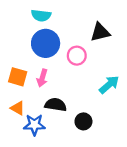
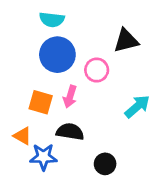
orange square: (18, 77) -> (41, 102), moved
pink arrow: (42, 78) -> (70, 97), moved
black circle: (83, 121) -> (105, 164), moved

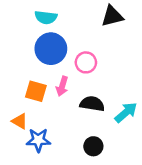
black triangle: (126, 41) -> (112, 16), moved
cyan arrow: (137, 106) -> (126, 112), moved
black semicircle: (70, 132) -> (92, 104), moved

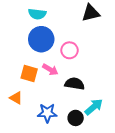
pink arrow: (62, 86) -> (50, 69), turned -77
cyan arrow: (126, 112) -> (94, 107), moved
blue star: (38, 140) -> (47, 113), moved

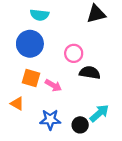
blue circle: (41, 39) -> (30, 44), moved
pink arrow: (50, 69) -> (53, 85), moved
black semicircle: (75, 84) -> (90, 73), moved

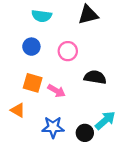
black triangle: (96, 14) -> (88, 15), moved
blue circle: (30, 44) -> (31, 47), size x0.6
pink circle: (74, 53) -> (68, 51), moved

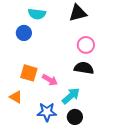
blue circle: (31, 47) -> (24, 33), moved
pink circle: (68, 51) -> (86, 45), moved
cyan arrow: (105, 120) -> (71, 96), moved

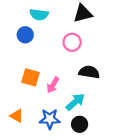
pink circle: (86, 45) -> (72, 42), moved
pink arrow: (50, 80) -> (53, 85), turned 91
orange triangle: (16, 97) -> (17, 116), moved

